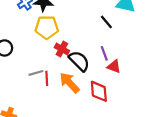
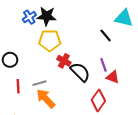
red line: (47, 78) -> (18, 86), moved
orange arrow: (69, 83) -> (46, 98), moved
red diamond: (99, 91) -> (98, 100), turned 40

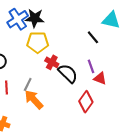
blue cross: (29, 17) -> (18, 19), size x1.5
gray line: (39, 83) -> (28, 84), turned -48

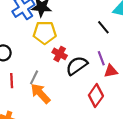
black semicircle: (68, 73) -> (77, 66), turned -80
red triangle: (100, 78) -> (111, 71), turned -32

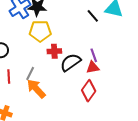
black line: (103, 27) -> (93, 16), moved
red cross: (60, 54) -> (54, 51), turned -32
red triangle: (111, 71) -> (93, 67), moved

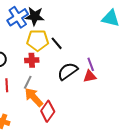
black line: (93, 16) -> (57, 43), moved
red cross: (54, 51) -> (32, 60), moved
red diamond: (89, 91) -> (48, 111), moved

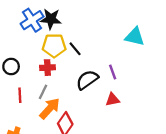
cyan triangle: (111, 18) -> (135, 37), moved
red triangle: (90, 76) -> (113, 100), moved
orange arrow: (34, 97) -> (50, 108), turned 85

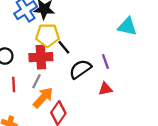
black line: (75, 49) -> (64, 47), moved
red cross: (47, 68) -> (41, 57), size x1.5

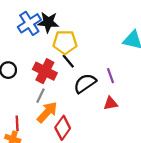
yellow pentagon: (47, 35) -> (65, 42), moved
red cross: (41, 57) -> (45, 71), turned 30
red line: (14, 84) -> (17, 123), moved

